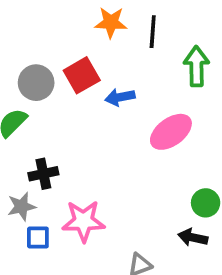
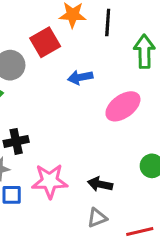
red square: (82, 75) -> (45, 42), moved
black arrow: (193, 237) -> (100, 184), moved

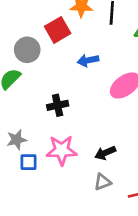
black cross: (16, 141) -> (58, 105), moved
black arrow: (100, 184) -> (105, 153), turned -36

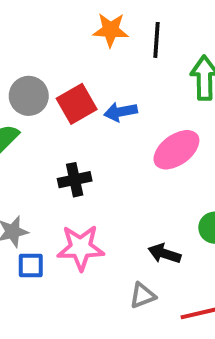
red square: (58, 30) -> (77, 104), moved
black arrow: (105, 153) -> (164, 254), moved, turned 42

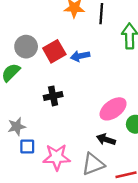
pink ellipse: (176, 150) -> (113, 109), moved
pink star: (81, 248) -> (57, 157), moved
gray triangle: (143, 296) -> (93, 164), size x1.5

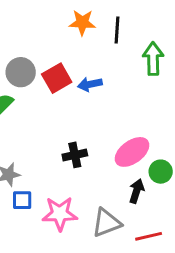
black cross: (53, 96) -> (75, 155), moved
black arrow: (106, 139) -> (137, 191), moved, turned 90

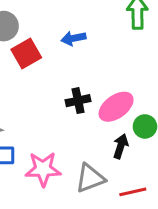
red square: (57, 78) -> (26, 53), moved
black cross: (75, 155) -> (78, 101), moved

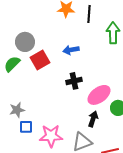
black cross: (78, 101) -> (74, 81), moved
black arrow: (121, 146) -> (93, 119), moved

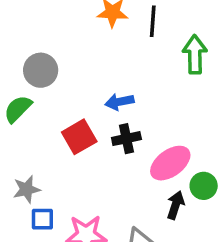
blue arrow: (71, 50) -> (119, 102), moved
red square: (40, 60) -> (79, 137), moved
black arrow: (93, 119) -> (176, 205), moved

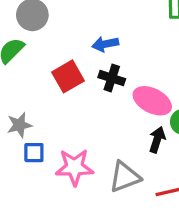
black cross: (126, 139) -> (112, 78), turned 30
pink ellipse: (170, 163) -> (152, 101), turned 63

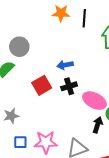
black cross: (112, 78) -> (69, 86), turned -35
blue square: (34, 153) -> (20, 142), moved

